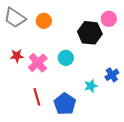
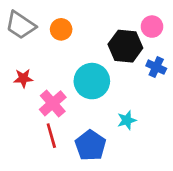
cyan circle: (66, 58) -> (92, 81), size x1.6
pink cross: (38, 63) -> (53, 103), moved
blue cross: (112, 75) -> (156, 67), moved, turned -32

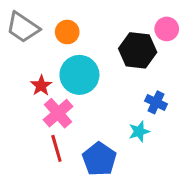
blue cross: (156, 67) -> (156, 102), moved
red star: (23, 78) -> (41, 86), moved, turned -30
cyan circle: (92, 81) -> (79, 75), moved

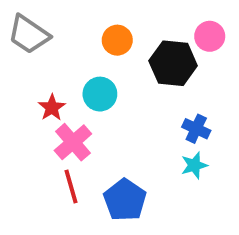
orange circle: (67, 32) -> (117, 40), moved
cyan circle: (79, 75) -> (100, 94), size x0.7
cyan star: (139, 132) -> (194, 165), moved

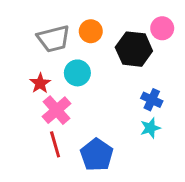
gray trapezoid: (29, 34) -> (54, 39), moved, turned -48

